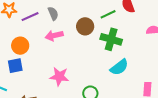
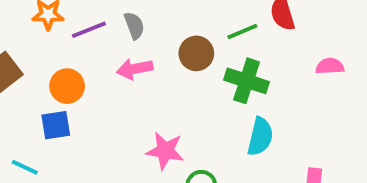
cyan semicircle: (119, 67) -> (260, 137), turned -42
pink star: (59, 76) -> (165, 151), moved

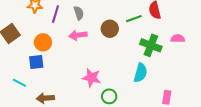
purple line: (89, 30) -> (55, 14), turned -54
green cross: (247, 81) -> (151, 45), moved

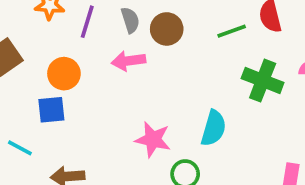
brown circle: (110, 29) -> (167, 29), moved
cyan semicircle: (140, 73) -> (214, 128), moved

